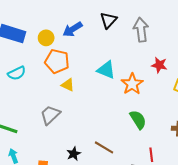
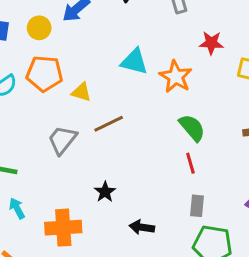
orange pentagon: (57, 61) -> (44, 74), moved
brown line: (104, 147) -> (109, 124), moved, turned -48
red line: (151, 155) -> (190, 163), moved

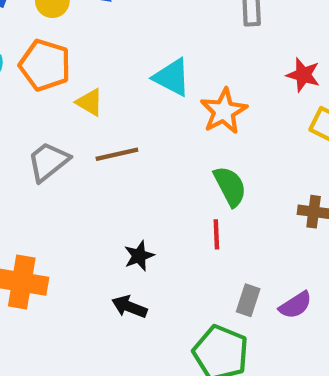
red star: (211, 43) -> (303, 75), moved
black star: (105, 192) -> (139, 256), moved
gray rectangle: (197, 206) -> (248, 300), moved

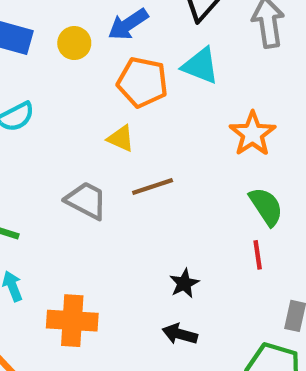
orange pentagon: (45, 65) -> (142, 82), moved
cyan triangle: (172, 77) -> (200, 66), moved
gray trapezoid: (48, 162) -> (86, 200), turned 72

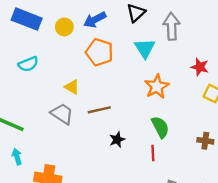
cyan triangle: (200, 66) -> (145, 48), moved, turned 30
yellow triangle: (121, 138) -> (72, 87), moved
black star: (184, 283) -> (117, 140), moved

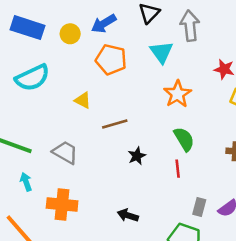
cyan semicircle: (28, 64) -> (32, 78), size x1.5
gray trapezoid: (62, 114) -> (65, 152), moved

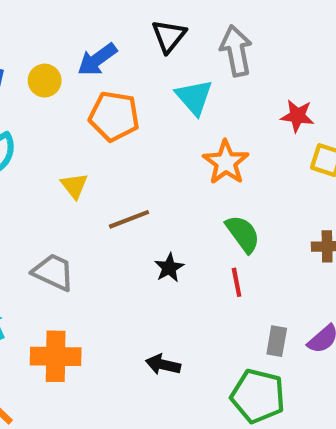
yellow triangle: (83, 100) -> (74, 186), turned 30

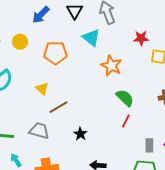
blue arrow: (97, 59) -> (41, 15), moved
brown line: (129, 219) -> (59, 107), moved
black star: (169, 268) -> (80, 134), moved
red line: (237, 282) -> (126, 121), turned 48

